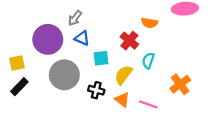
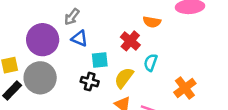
gray circle: (64, 75) -> (40, 78), moved
black cross: (96, 90) -> (90, 82), moved

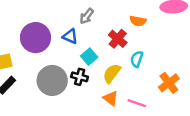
gray arrow: (72, 17) -> (87, 16), moved
cyan square: (100, 60) -> (89, 57), turned -35
gray circle: (40, 78) -> (52, 80), moved

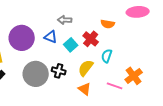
gray arrow: (87, 16) -> (65, 20), turned 56
cyan square: (89, 57) -> (71, 45), moved
pink line: (137, 103) -> (115, 86), moved

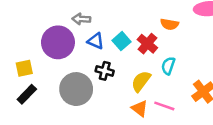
gray arrow: (65, 20) -> (81, 19), moved
cyan square: (71, 45) -> (122, 41), moved
black cross: (59, 71) -> (105, 71), moved
pink line: (115, 86) -> (164, 106), moved

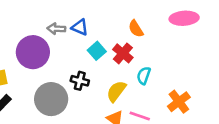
orange semicircle: (169, 24) -> (136, 29), moved, turned 48
blue triangle: (96, 41) -> (80, 27), moved

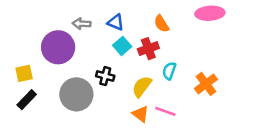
blue triangle: (80, 27) -> (116, 22), moved
red cross: (123, 53) -> (148, 49), turned 30
orange cross: (179, 102) -> (206, 84), moved

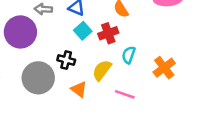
orange triangle: (141, 114) -> (79, 89), moved

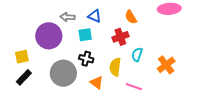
cyan square: (83, 31) -> (85, 35), moved, turned 32
yellow semicircle: (102, 70) -> (115, 67), turned -30

